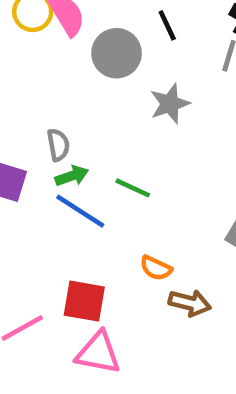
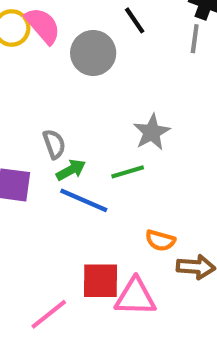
gray star: (170, 104) -> (152, 132), moved
green line: (133, 188) -> (128, 172), turned -32
pink triangle: (98, 353) -> (135, 297), moved

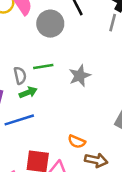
green line: (128, 172) -> (43, 66), moved
blue line: (84, 200) -> (19, 120), moved, turned -48

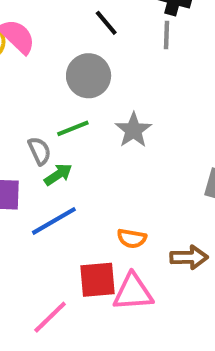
gray circle: (50, 24) -> (89, 76), moved
orange semicircle: (77, 142) -> (132, 238), moved

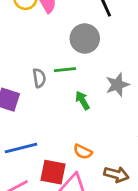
gray star: (133, 130) -> (117, 85), moved
green arrow: (58, 175) -> (83, 100), moved, turned -102
blue line: (54, 221) -> (21, 148), moved

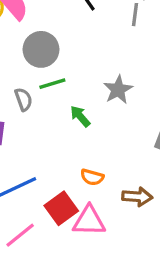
gray circle: (85, 38) -> (41, 49), moved
red square: (53, 172) -> (61, 208), turned -36

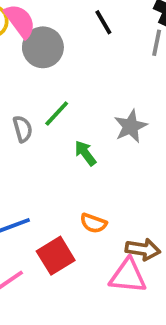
gray circle: (41, 49) -> (43, 47), moved
green line: (52, 84) -> (57, 114), turned -35
pink triangle: (89, 221) -> (128, 276), moved

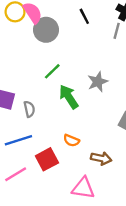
gray semicircle: (23, 129) -> (29, 109), moved
green arrow: (85, 153) -> (69, 97), size x1.5
pink triangle: (128, 276) -> (83, 188), moved

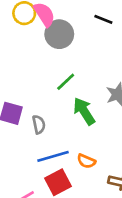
black line: (84, 16) -> (103, 19), turned -42
blue line: (18, 140) -> (53, 156), moved

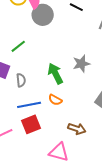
green line: (66, 82) -> (18, 46), moved
orange semicircle: (86, 161) -> (55, 100), moved

